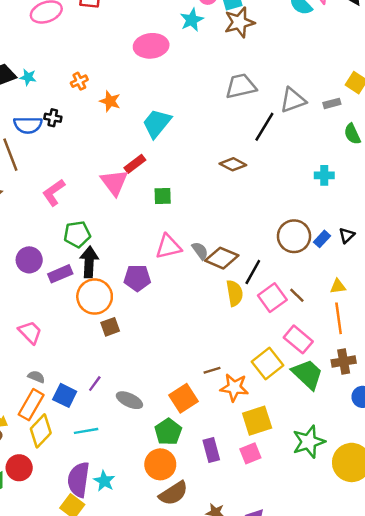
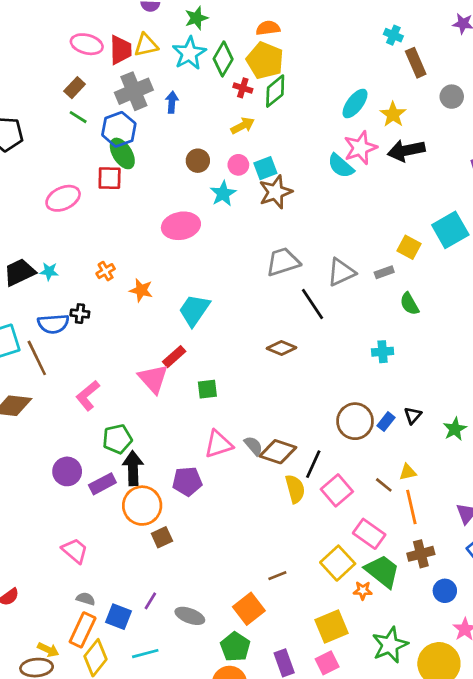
black line: (264, 127) -> (312, 304), turned -60
brown line: (297, 295) -> (384, 485), moved
orange star: (234, 387) -> (363, 591), moved, size x0.6

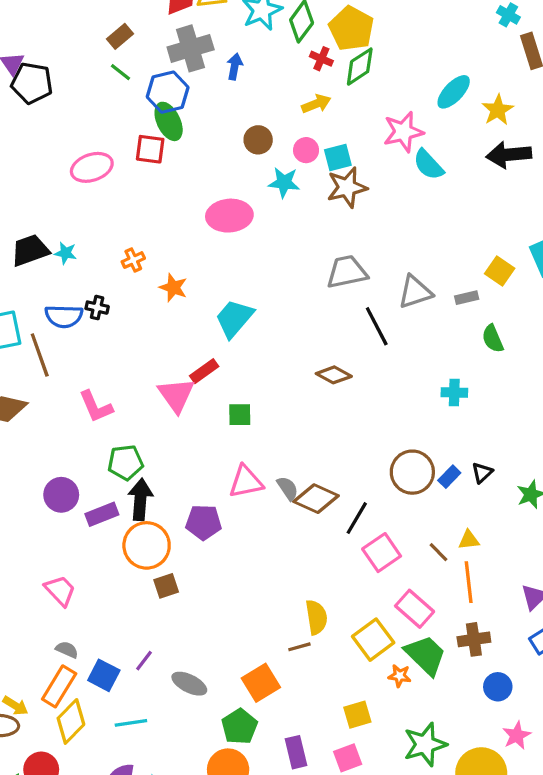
pink star: (360, 148) -> (403, 132), moved
cyan star: (223, 194) -> (284, 183), turned 30
pink L-shape: (88, 395) -> (96, 407), turned -80
yellow semicircle: (295, 489) -> (316, 617), moved
yellow square: (331, 626) -> (357, 715), size x0.7

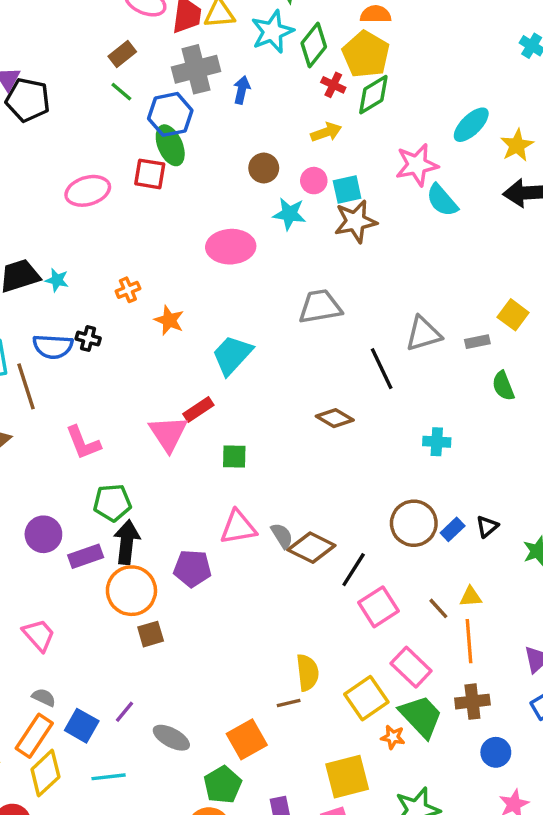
gray trapezoid: (347, 272) -> (320, 307), moved
cyan cross: (454, 393) -> (437, 442), moved
yellow square: (357, 715) -> (347, 777), size x1.5

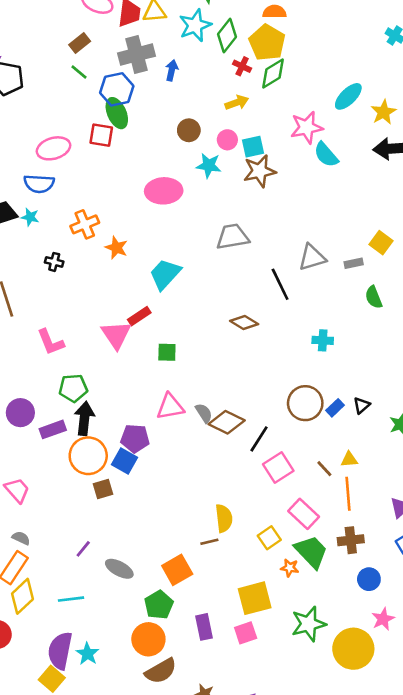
orange cross: (128, 290) -> (85, 224), size x1.5
blue semicircle: (53, 347) -> (39, 184), moved
yellow square: (366, 698) -> (269, 538), size x0.7
blue square: (82, 726) -> (125, 461), moved

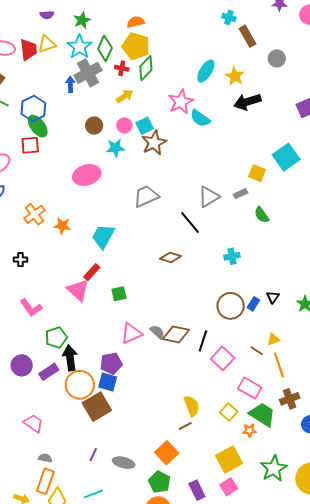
gray cross: (136, 55) -> (88, 73), moved
black cross: (54, 262) -> (20, 260), moved
brown square: (103, 489) -> (97, 407), size x1.8

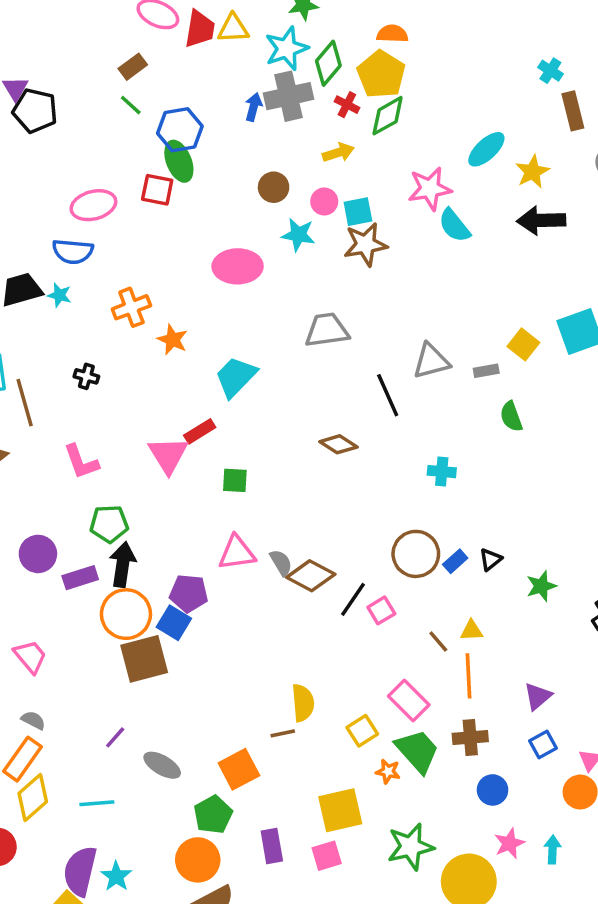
pink square: (223, 358) -> (381, 610), moved, size x0.7

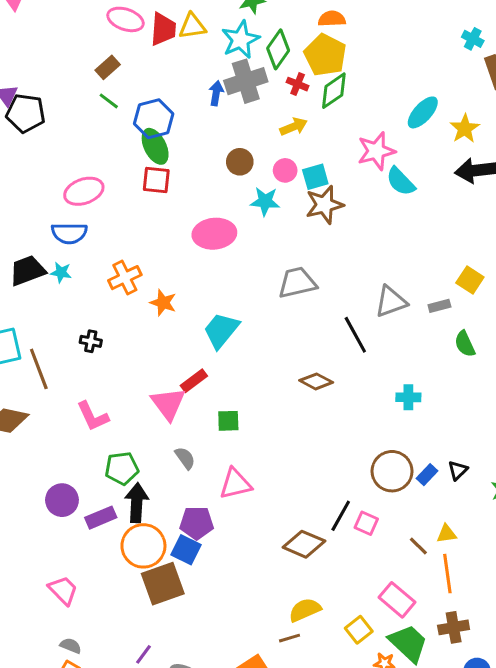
red square: (157, 190) -> (156, 180), moved
gray semicircle: (281, 563) -> (185, 458), moved
brown diamond: (311, 576) -> (304, 544), moved
pink square: (381, 610) -> (366, 523), turned -30
yellow semicircle: (303, 703) -> (305, 610), turned -104

